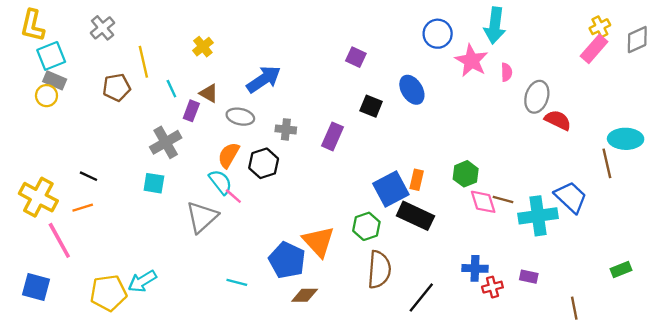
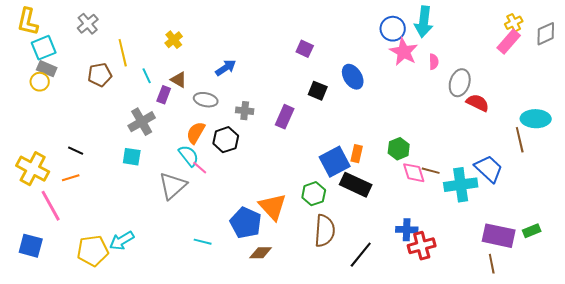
blue circle: (438, 34) -> (393, 29), moved
blue arrow: (264, 79) -> (226, 68), size x0.7
purple rectangle: (529, 277) -> (499, 236), moved, size x2.0
red cross: (492, 287) -> (422, 246), size x1.5

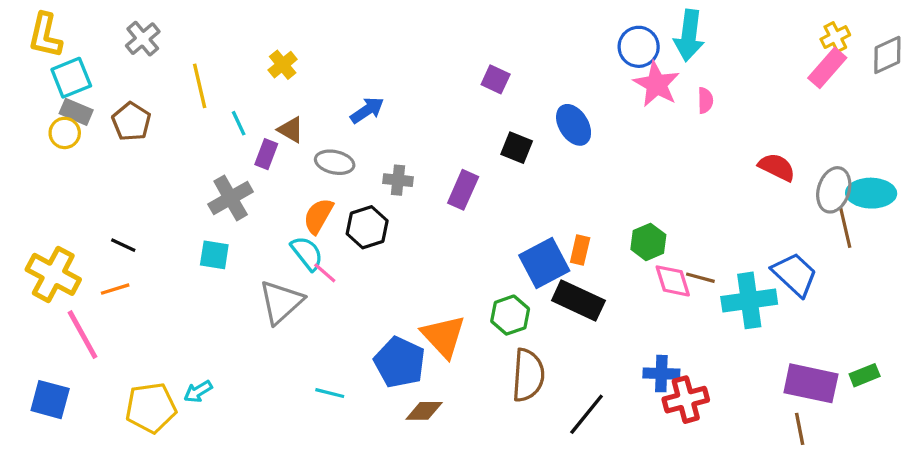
brown pentagon: (100, 75) -> (131, 122), moved, turned -30
gray ellipse: (460, 83) -> (834, 190), moved
cyan arrow: (122, 241) -> (198, 391), size x0.7

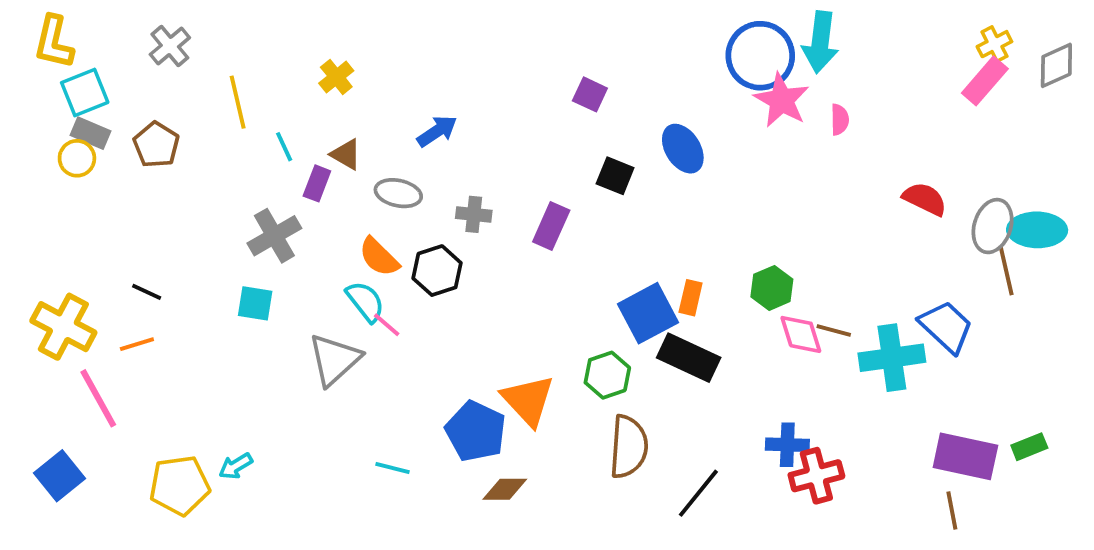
blue circle: (639, 47) -> (760, 56), size x1.4
orange semicircle: (318, 216) -> (379, 257), turned -75
blue square: (50, 400) -> (60, 476), turned 36

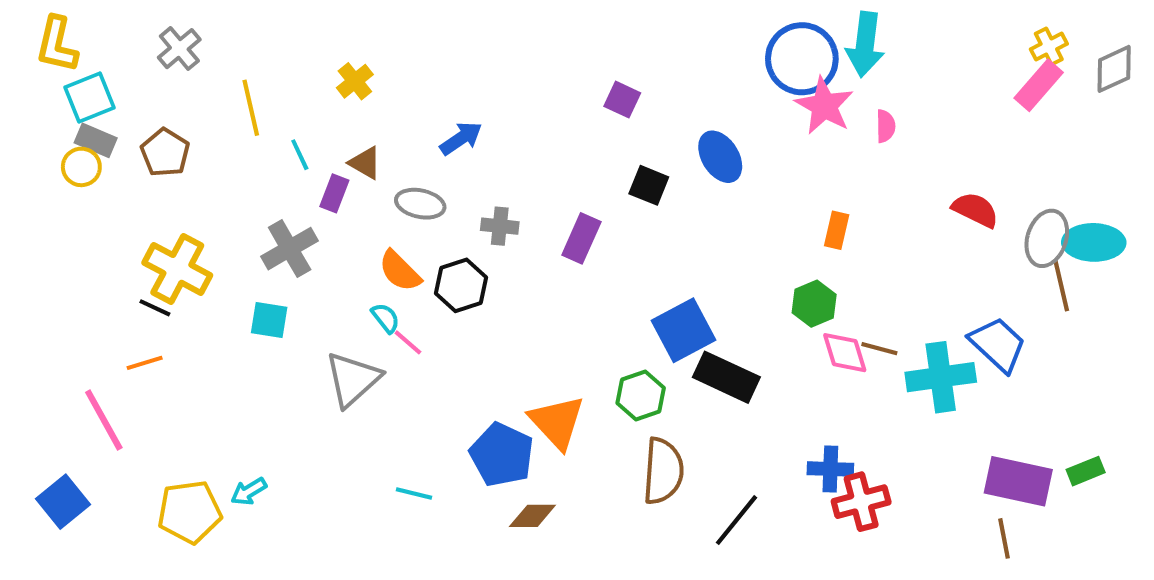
orange rectangle: (691, 298) -> (837, 230), moved
cyan semicircle: (365, 302) -> (385, 318), size x0.7
yellow cross: (63, 327) -> (177, 269), moved

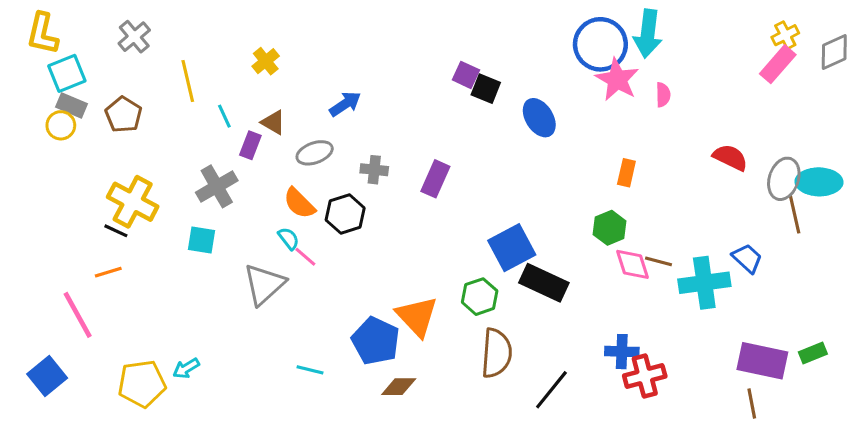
black square: (649, 185) -> (486, 89), moved
gray ellipse: (420, 204) -> (315, 153), turned -32
blue trapezoid: (998, 344) -> (747, 258), size x0.7

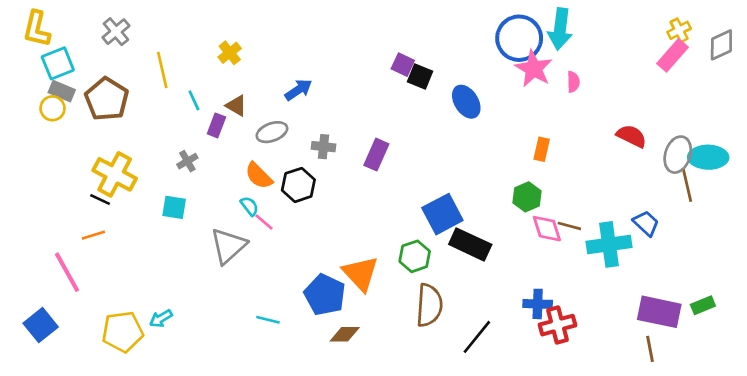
brown pentagon: (124, 115) -> (107, 99), size x1.4
gray cross: (217, 186) -> (187, 161), size x0.6

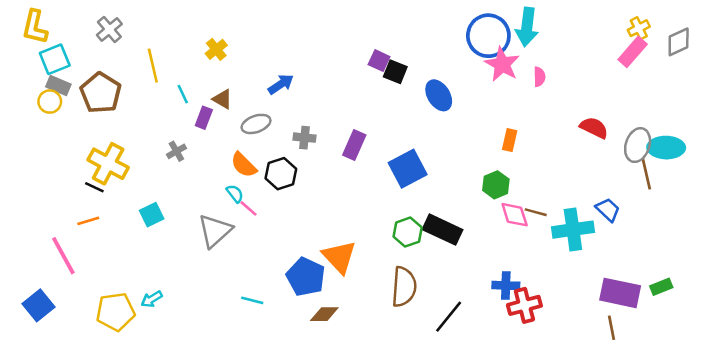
cyan square: (174, 207) -> (152, 215), moved, turned -35
blue square: (442, 214) -> (408, 169), moved
green hexagon: (415, 256) -> (408, 232), moved

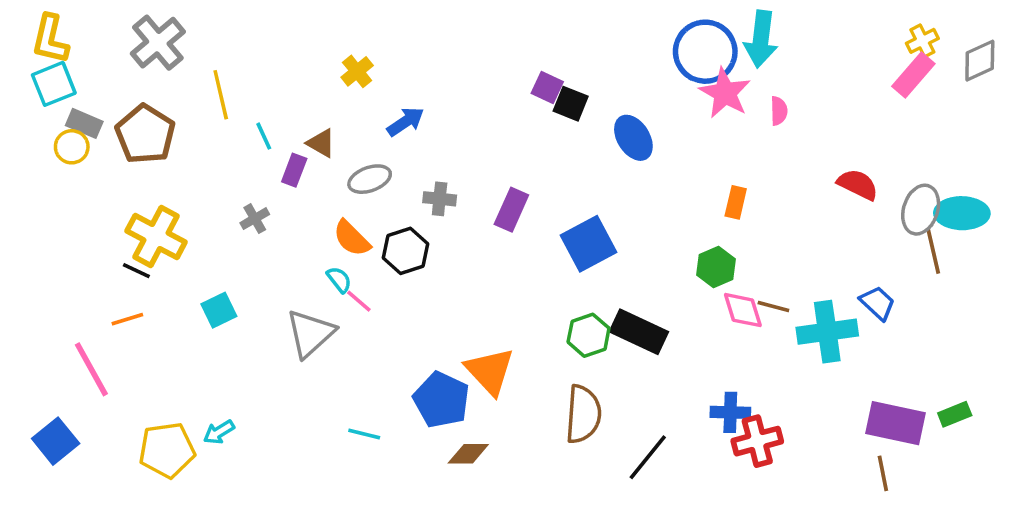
gray cross: (109, 29) -> (158, 43), size x1.4
yellow cross: (216, 49) -> (357, 71), moved
cyan square: (55, 59) -> (54, 84), moved

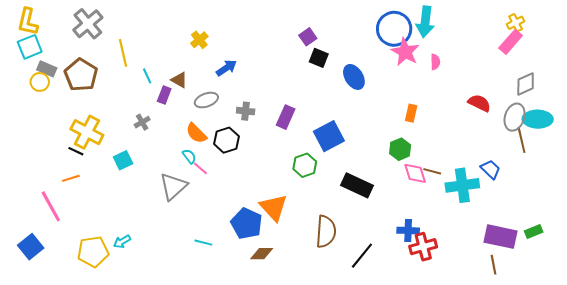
gray diamond: (980, 61) -> (526, 84), moved
purple square: (547, 88) -> (308, 37), moved, turned 30
cyan square: (219, 310) -> (123, 160), moved
green hexagon: (589, 335) -> (305, 165), moved

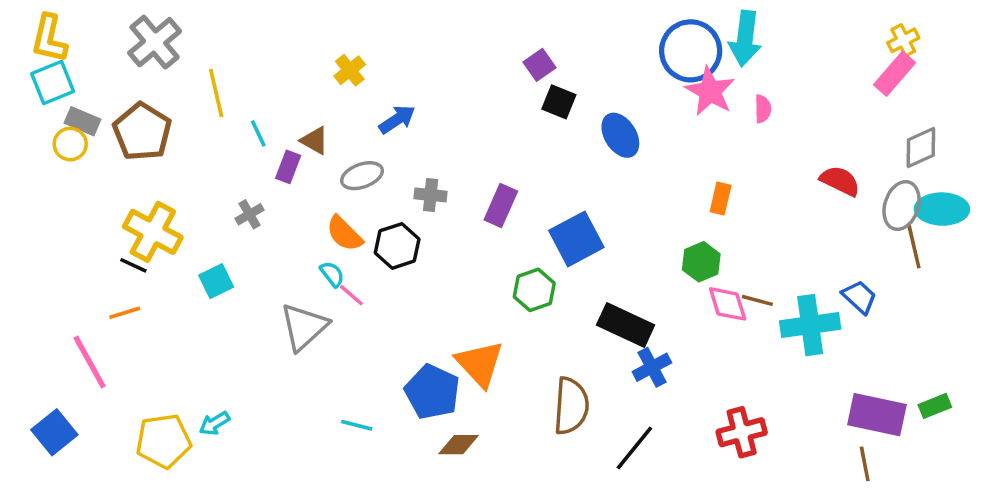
blue cross: (408, 231) -> (652, 367), moved, turned -30

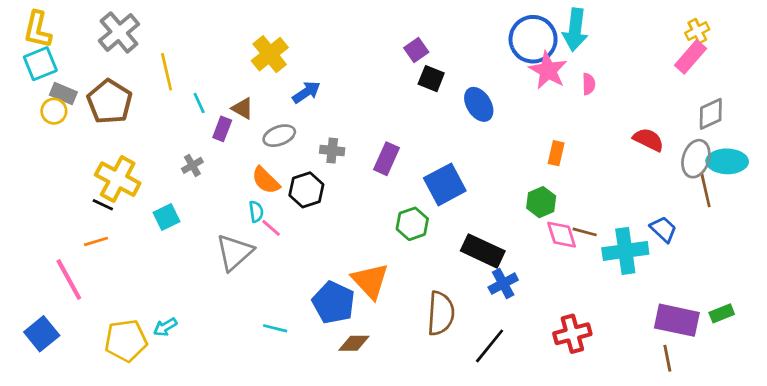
yellow cross: (350, 70) -> (270, 54), size x1.5
cyan semicircle: (332, 274) -> (256, 212), turned 30

